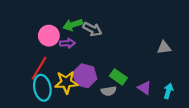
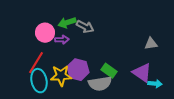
purple triangle: (144, 88) -> (142, 73), moved, size x1.5
gray semicircle: (109, 91) -> (100, 84), size x1.6
cyan arrow: (168, 91) -> (155, 84), turned 80

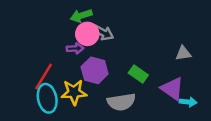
green arrow: (67, 23) -> (81, 16), moved
pink circle: (45, 33) -> (87, 34), moved
purple hexagon: (78, 70) -> (95, 70), moved
green rectangle: (109, 71) -> (138, 74), moved

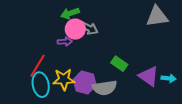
gray triangle: (183, 53) -> (157, 16), moved, size x1.6
purple hexagon: (95, 70) -> (85, 83), moved
cyan arrow: (188, 102) -> (169, 78), moved

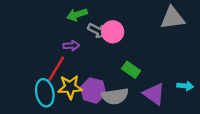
pink circle: (75, 29) -> (113, 32), moved
red line: (38, 66) -> (56, 69), moved
purple triangle: (149, 76) -> (154, 94), moved

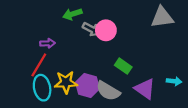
purple arrow: (71, 46) -> (47, 43), moved
red line: (56, 69) -> (39, 65), moved
gray semicircle: (115, 96) -> (108, 91), turned 40

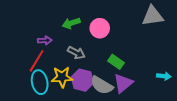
green arrow: (72, 14) -> (71, 23), moved
gray arrow: (92, 29) -> (76, 53), moved
purple triangle: (145, 89) -> (123, 83), moved, turned 45

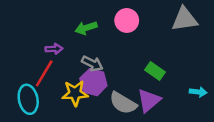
pink circle: (100, 28) -> (127, 20), moved
green rectangle: (116, 62) -> (155, 71), moved
purple hexagon: (82, 80) -> (93, 82), moved
cyan ellipse: (40, 82) -> (28, 99), moved

